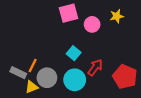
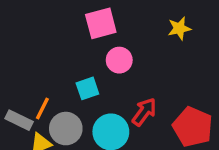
pink circle: (92, 24) -> (119, 60), moved
cyan square: (74, 53) -> (87, 88), moved, turned 32

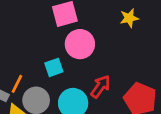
pink circle: (119, 60) -> (80, 44), size x1.4

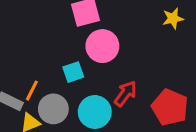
yellow star: (129, 18) -> (173, 18), moved

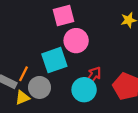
cyan square: (73, 72) -> (54, 60), size x1.6
cyan circle: (95, 112) -> (84, 90), moved

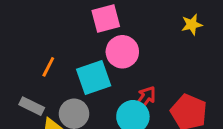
orange line: (24, 74) -> (48, 67), moved

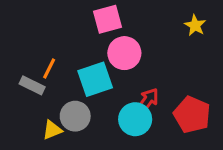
yellow star: (192, 25) -> (195, 25), turned -30
gray rectangle: (32, 106) -> (32, 85), moved

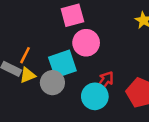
gray circle: (75, 116) -> (52, 83), moved
yellow triangle: (52, 130) -> (27, 75), moved

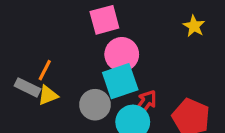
cyan square: (62, 64) -> (120, 81), moved
gray circle: (52, 83) -> (95, 105), moved

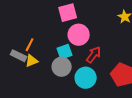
cyan square: (120, 81) -> (65, 52), moved, size x0.7
red arrow: (145, 103) -> (94, 55), moved

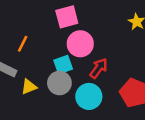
orange line: (30, 45) -> (23, 44), moved
yellow triangle: (32, 61) -> (29, 87), moved

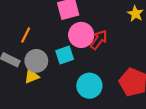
red arrow: (99, 68) -> (99, 40), moved
gray circle: (59, 83) -> (36, 61), moved

